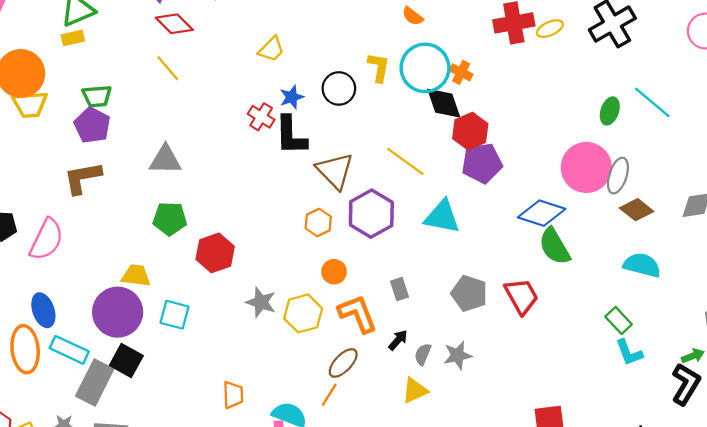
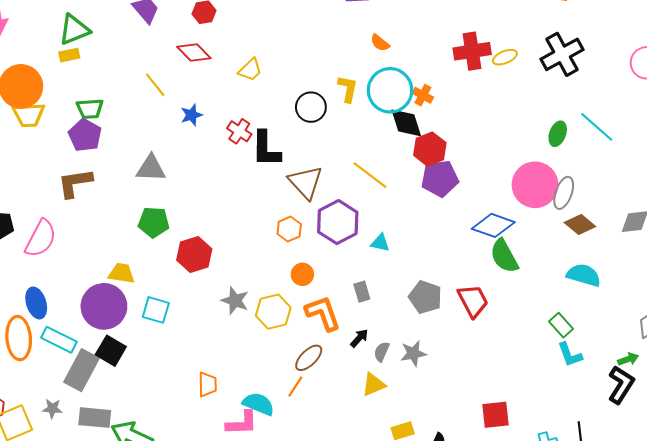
red diamond: (174, 24) -> (194, 53), moved
blue star: (292, 97) -> (192, 115), moved
cyan triangle: (442, 217) -> (380, 243), moved, size x0.6

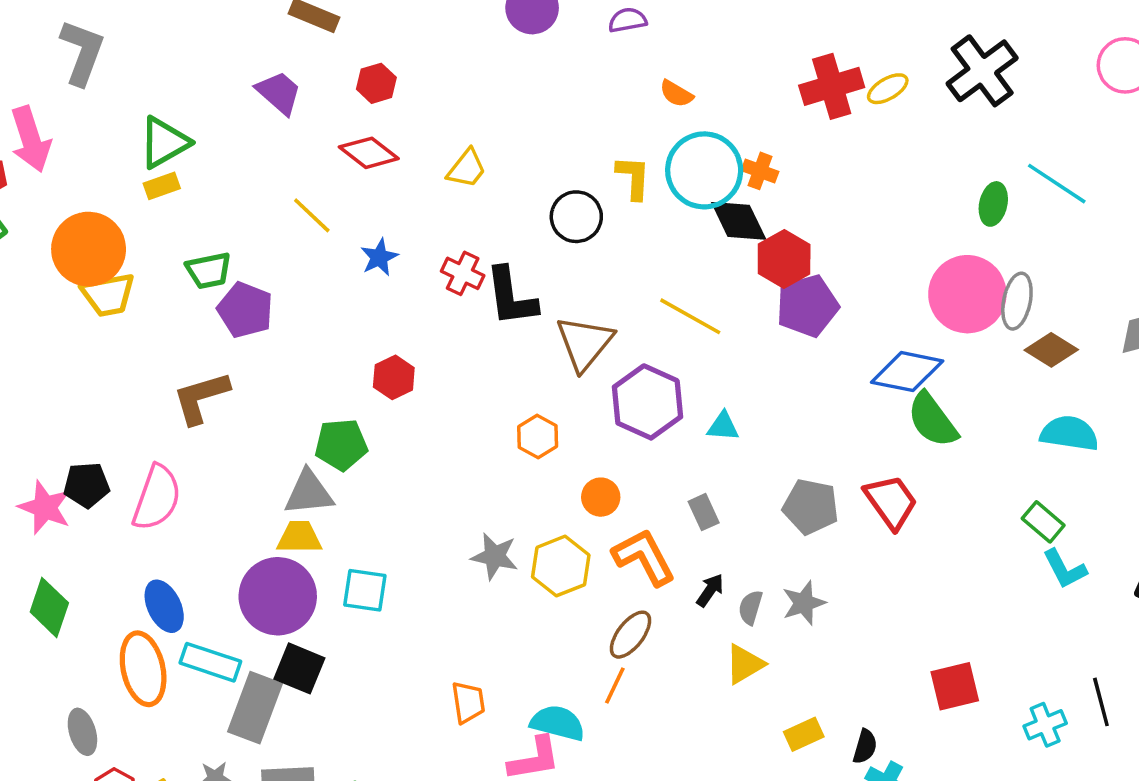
purple pentagon: (85, 135) -> (245, 310), moved
gray triangle: (151, 168) -> (309, 493), moved
brown triangle: (305, 182) -> (585, 343), turned 30
orange hexagon: (289, 229) -> (538, 436), moved
red hexagon: (194, 255) -> (394, 377), moved, size x0.7

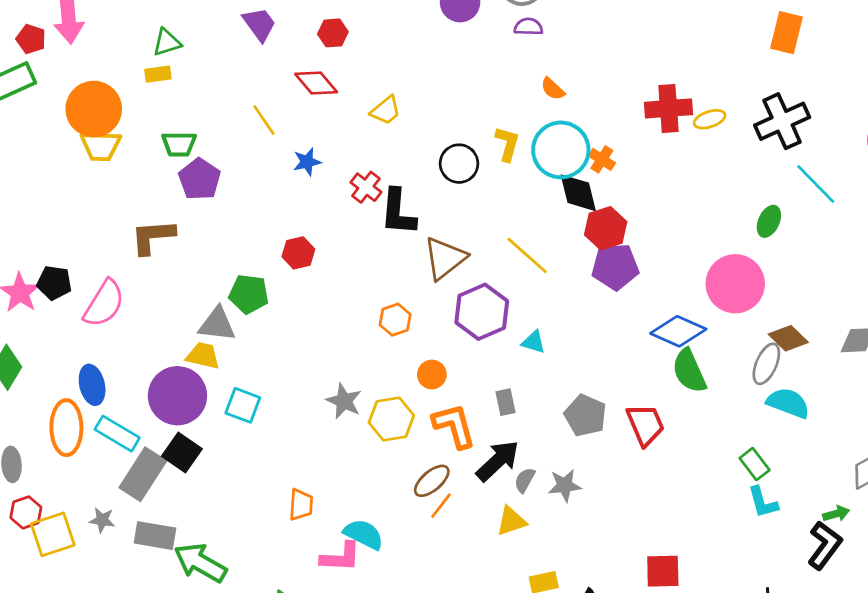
green triangle: (164, 142) -> (167, 42), size x0.7
cyan line: (1057, 184) -> (816, 184), moved
gray ellipse: (1017, 301) -> (766, 364), moved
black arrow: (710, 590) -> (498, 461), size x1.8
orange line: (615, 686) -> (441, 506), moved

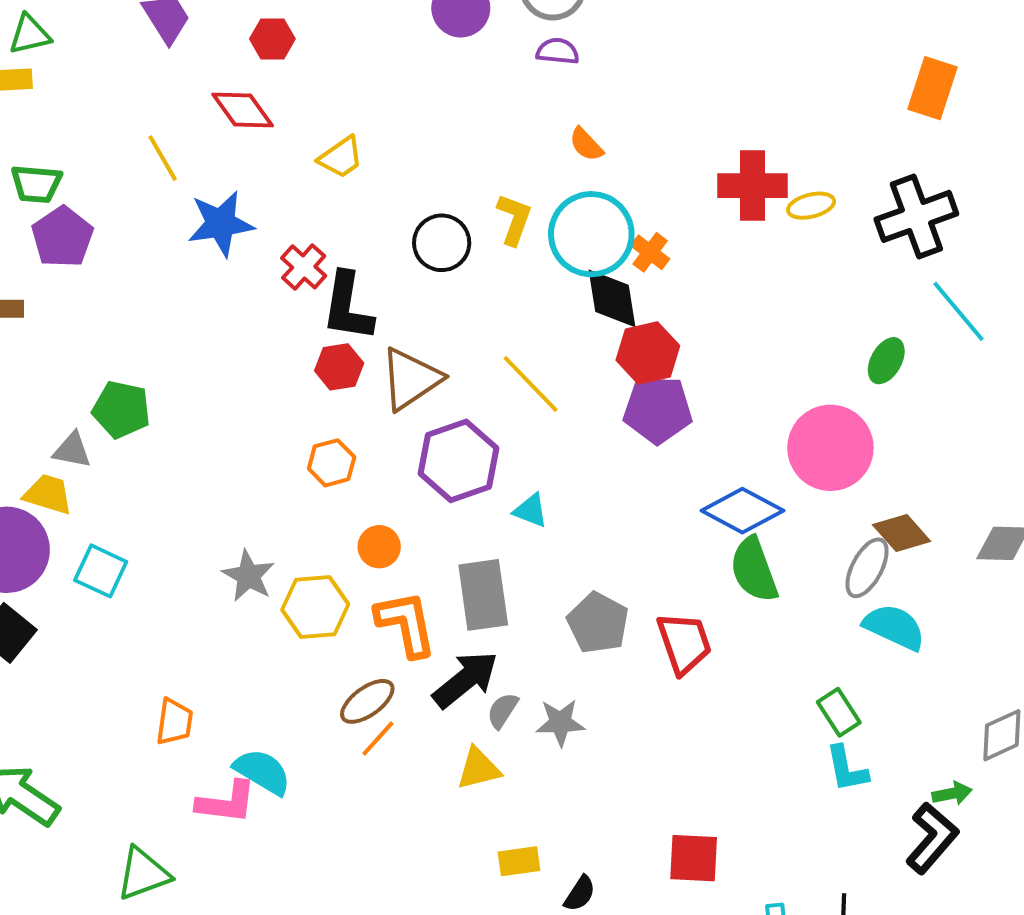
blue star: (307, 162) -> (221, 224), size x1.6
red hexagon: (298, 253) -> (339, 367), moved
gray triangle: (217, 324) -> (72, 450), size x0.7
gray rectangle: (505, 402) -> (483, 595), size x1.8

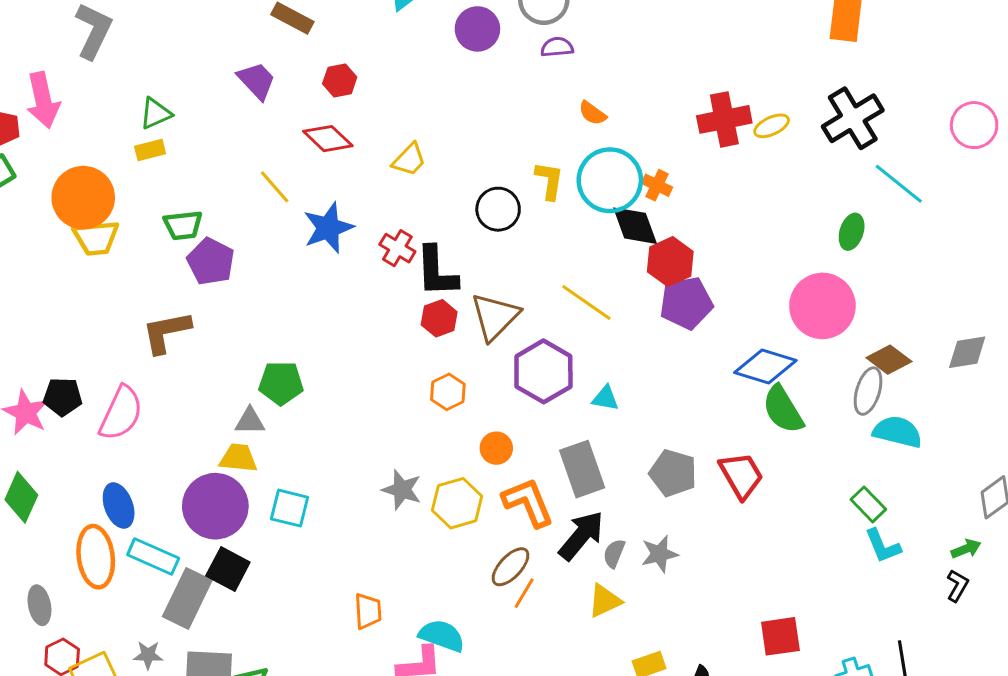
black L-shape: (932, 838) -> (958, 586), size x0.6

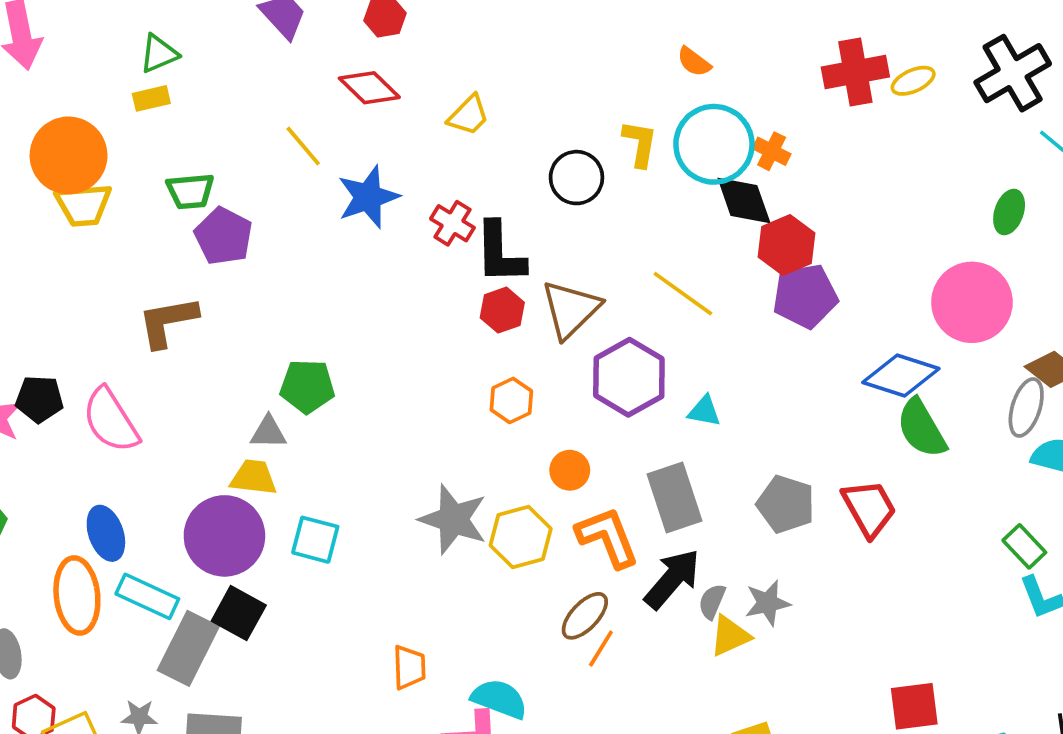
pink semicircle: (121, 413) -> (111, 420), turned 122
gray star: (402, 490) -> (453, 519), size x1.4
yellow triangle: (605, 601) -> (730, 636), moved

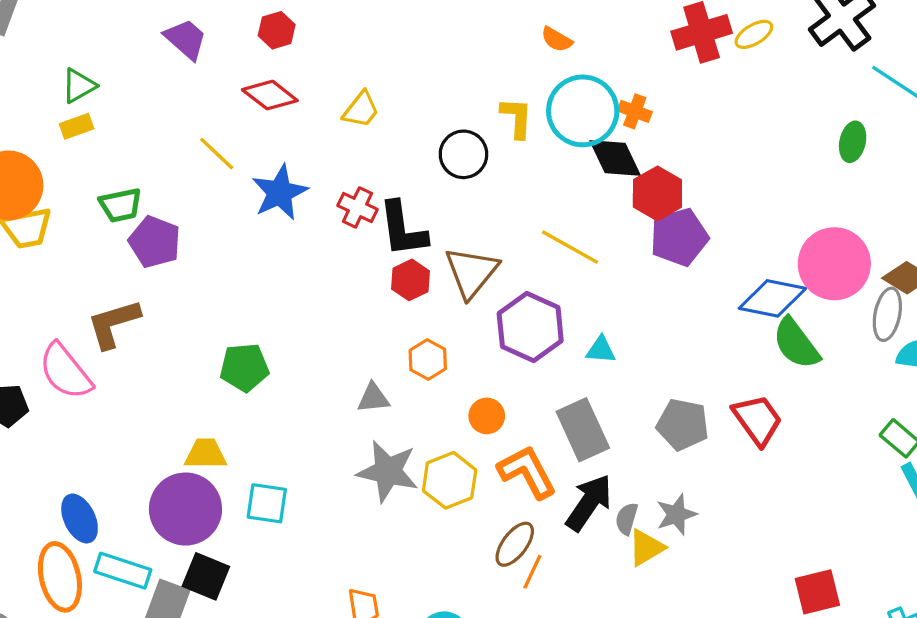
pink circle: (972, 302) -> (834, 264), moved
pink semicircle: (111, 420) -> (65, 371), moved
gray triangle: (268, 432) -> (373, 398), moved

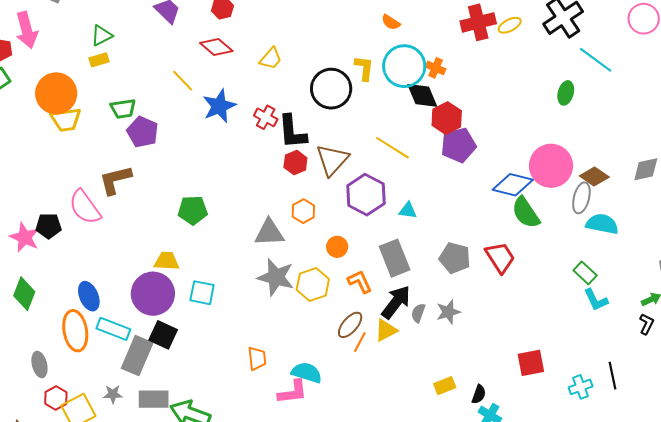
black circle: (463, 154) -> (331, 89), size x1.4
gray triangle: (373, 398) -> (269, 233), size x1.5
orange L-shape: (527, 472) -> (360, 282), size x0.7
yellow triangle: (646, 548) -> (386, 330), moved

